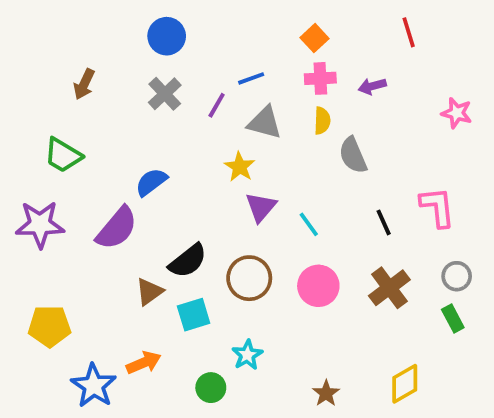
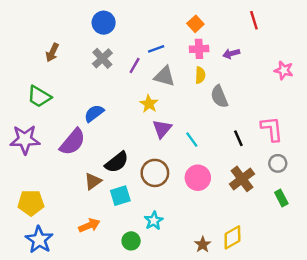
gray circle: (457, 276) -> (278, 163), moved
yellow diamond: (405, 384) -> (232, 237), moved
blue star: (94, 386) -> (39, 240), moved

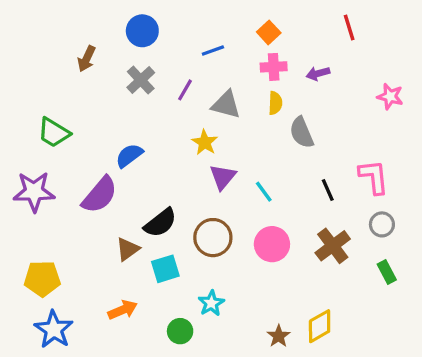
blue line: (156, 49) -> (213, 50), moved
brown arrow: (52, 52) -> (87, 59), moved

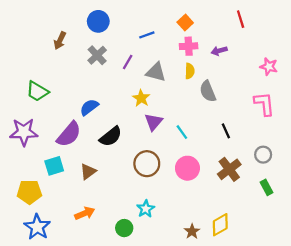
pink L-shape: (374, 177) -> (264, 104), moved
black semicircle: (160, 223) -> (111, 137), moved
cyan square: (165, 269) -> (54, 166), moved

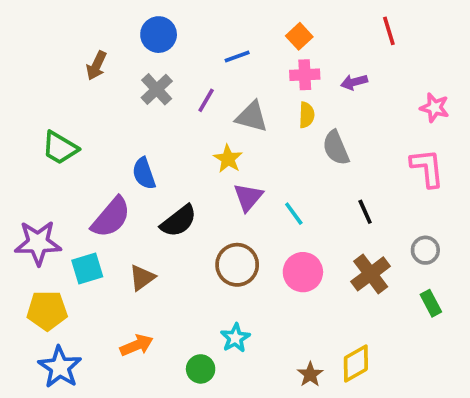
blue semicircle: (89, 107) -> (144, 173), turned -72
purple star: (24, 132) -> (38, 243), moved

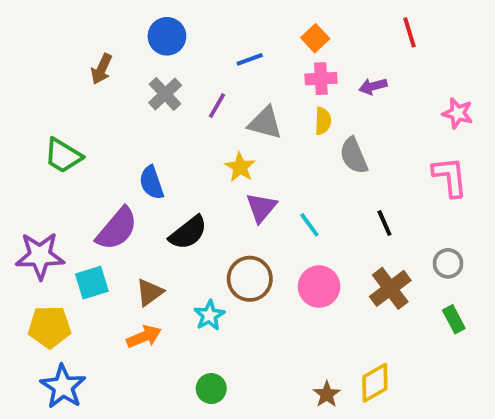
cyan star: (235, 338) -> (209, 315), moved
orange arrow: (137, 345) -> (144, 337), moved

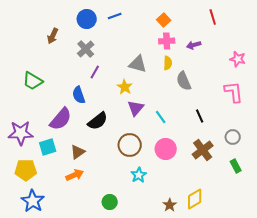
blue line: (250, 59) -> (115, 16), moved
purple line: (217, 106) -> (95, 72), moved
cyan star: (209, 315) -> (139, 175), moved

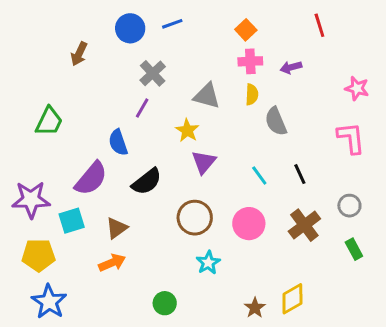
gray cross: (86, 49) -> (153, 73), moved
green trapezoid: (33, 81) -> (49, 121), turned -95
cyan line: (161, 117) -> (259, 176), moved

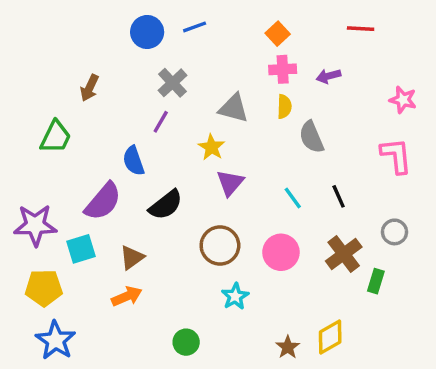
red line: (319, 25) -> (361, 29), turned -70
brown arrow: (79, 54) -> (89, 88), moved
green rectangle: (354, 249) -> (376, 281), moved, turned 45

